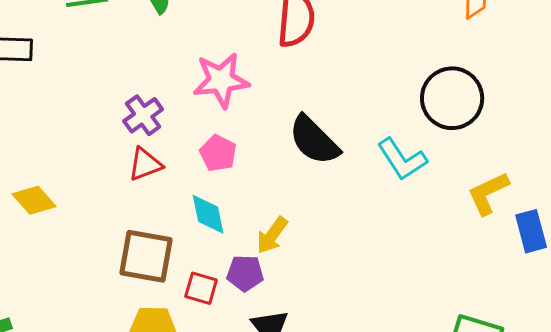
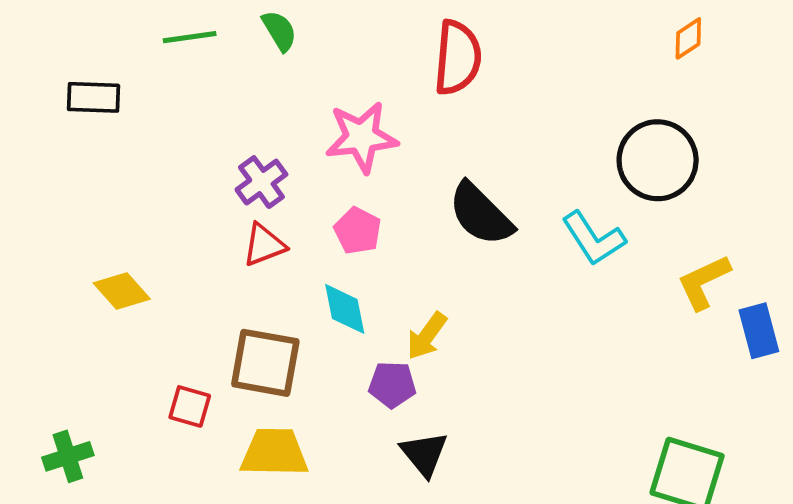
red square: (201, 288) -> (190, 406), moved

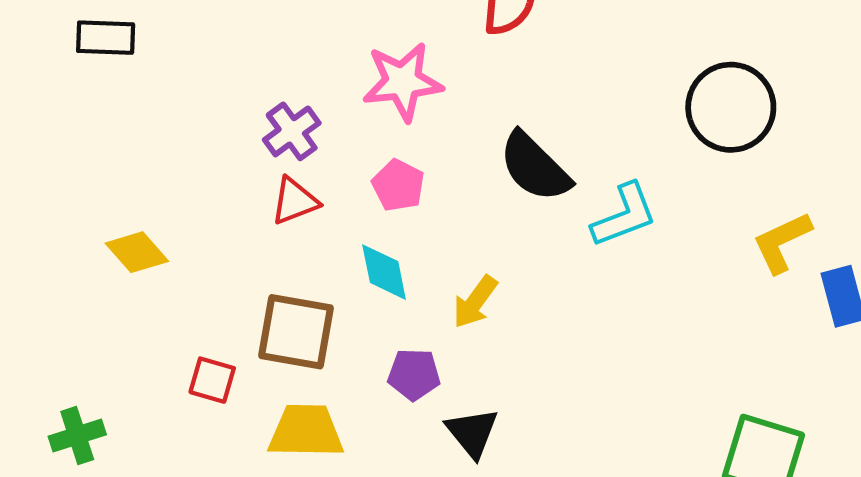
cyan L-shape: (593, 238) -> (624, 215), moved, turned -78
purple pentagon: (392, 385) -> (414, 374), moved

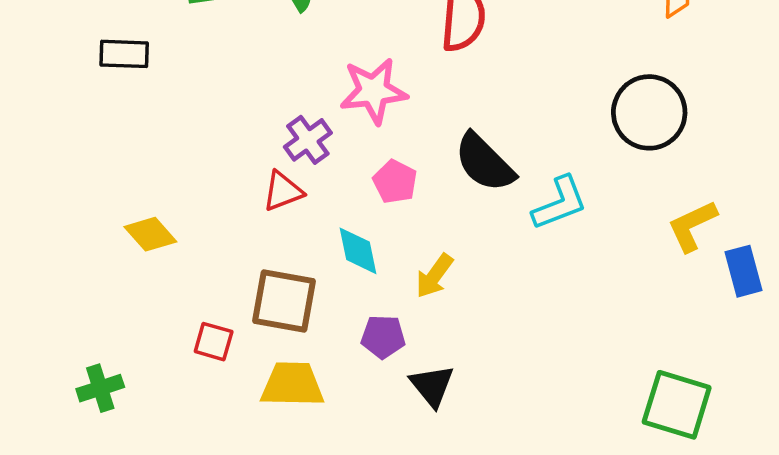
purple cross: (292, 131) -> (308, 140), moved
pink pentagon: (398, 185) -> (395, 182), moved

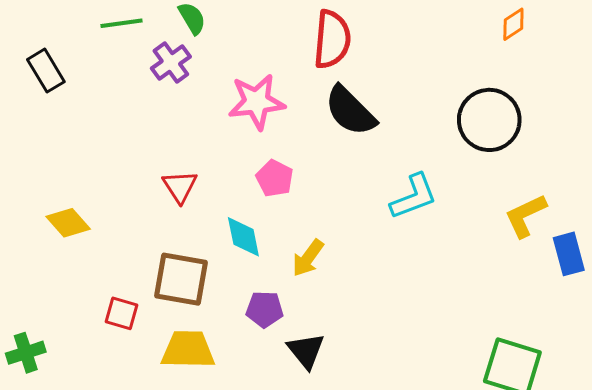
black rectangle: (124, 54) -> (46, 71), turned 57
purple cross: (308, 140) -> (171, 63), moved
black semicircle: (485, 163) -> (350, 111), moved
red triangle: (283, 191) -> (180, 186), turned -42

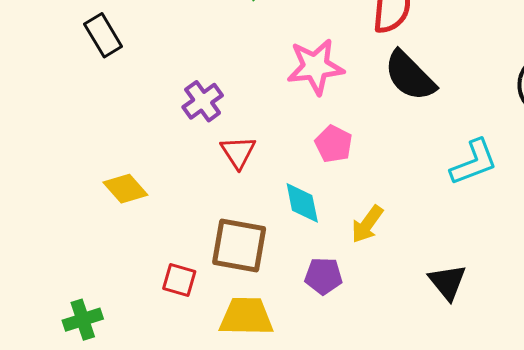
purple cross: (171, 63) -> (203, 101), moved
black triangle: (306, 351) -> (447, 282), moved

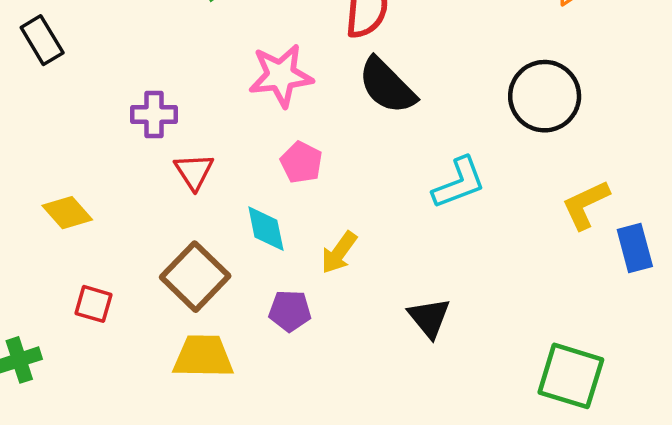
purple cross: (203, 101) -> (154, 114), turned 36
brown square: (239, 246) -> (195, 277), turned 34
red square: (179, 280) -> (93, 304), moved

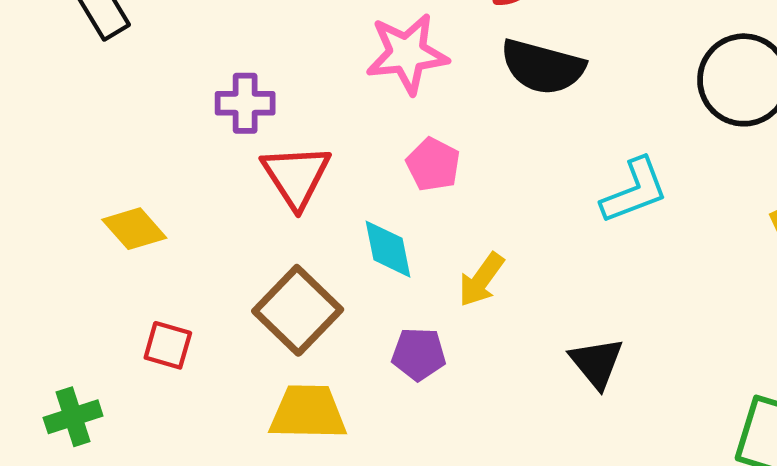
black semicircle: (387, 86) -> (543, 67), turned -30
red triangle: (194, 172) -> (296, 176), size x1.4

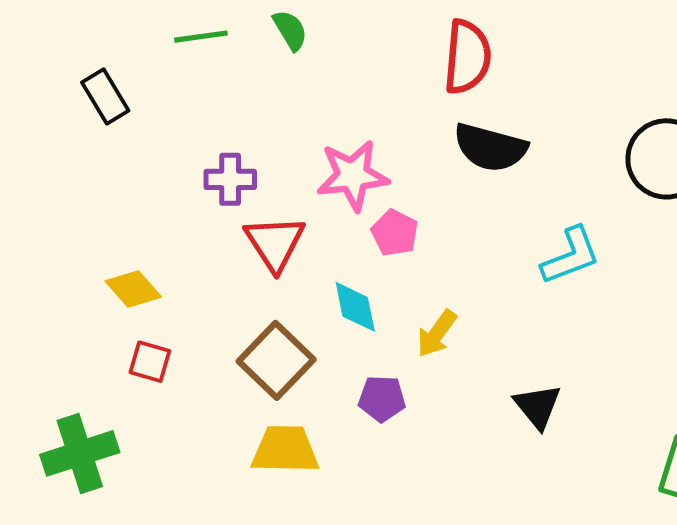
pink star: (407, 54) -> (353, 176), moved
red square: (168, 345) -> (150, 362), moved
green cross: (73, 417) -> (80, 453), size x1.5

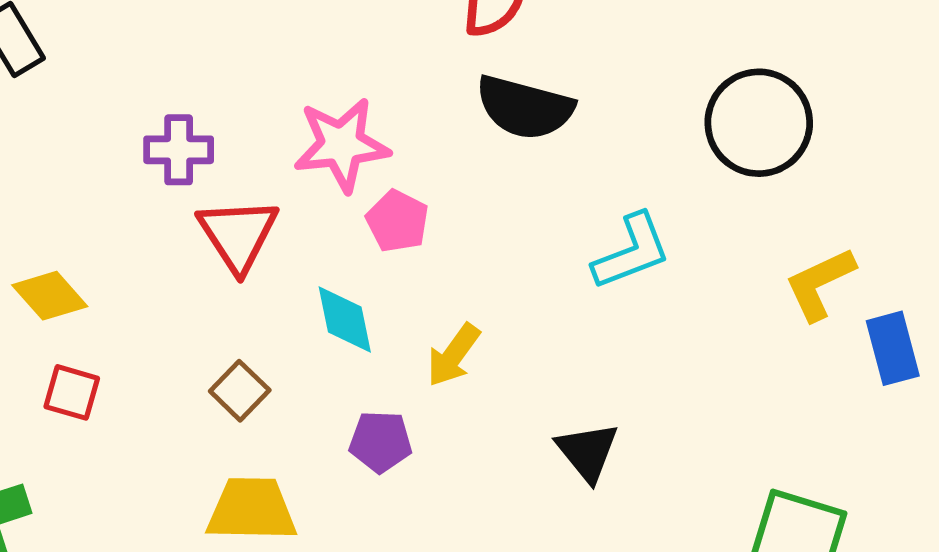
brown square: (276, 360) -> (240, 391), size x0.6

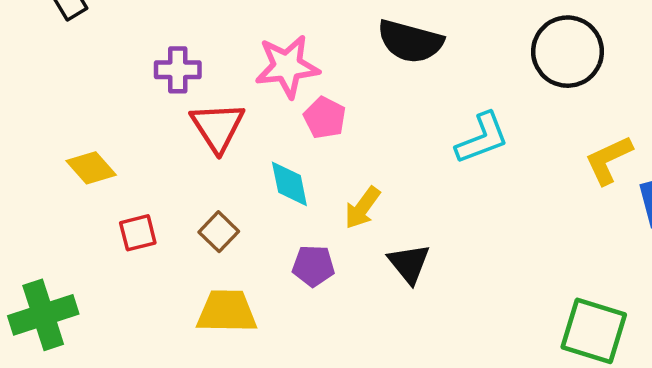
red square: (72, 392) -> (138, 233), moved, turned -30
black triangle: (587, 452) -> (409, 264), moved

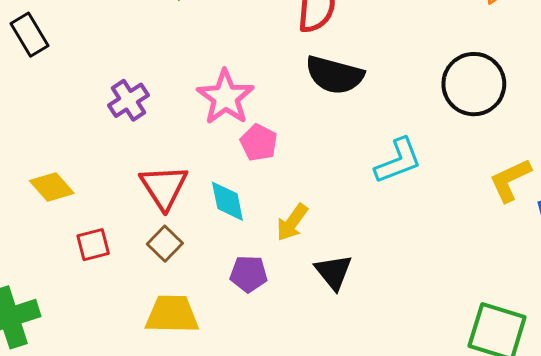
pink star: (287, 66) -> (225, 97), turned -30
purple cross: (178, 70) -> (128, 100), turned -33
red triangle: (218, 127) -> (164, 187), moved

